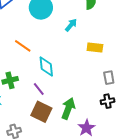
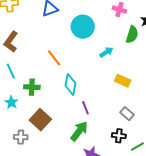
gray rectangle: (109, 78) -> (127, 114), turned -56
purple line: (39, 89) -> (85, 108), moved
brown square: (41, 112) -> (40, 120), moved

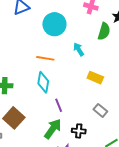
cyan arrow: (106, 52) -> (79, 49), turned -88
orange line: (54, 58) -> (45, 58), moved, turned -42
black cross: (119, 136) -> (79, 131), moved

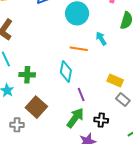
orange line: (45, 58) -> (79, 49), moved
yellow rectangle: (95, 78) -> (115, 80), moved

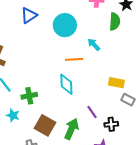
purple line: (81, 94) -> (92, 112), moved
green arrow: (75, 118) -> (71, 129), moved

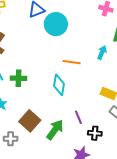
cyan circle: (65, 25) -> (56, 24), moved
cyan arrow: (94, 45) -> (102, 53), moved, turned 56
green cross: (29, 96) -> (18, 78), moved

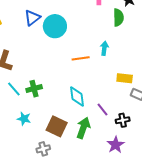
cyan arrow: (102, 53) -> (104, 48), moved
cyan diamond: (59, 85) -> (77, 97), moved

